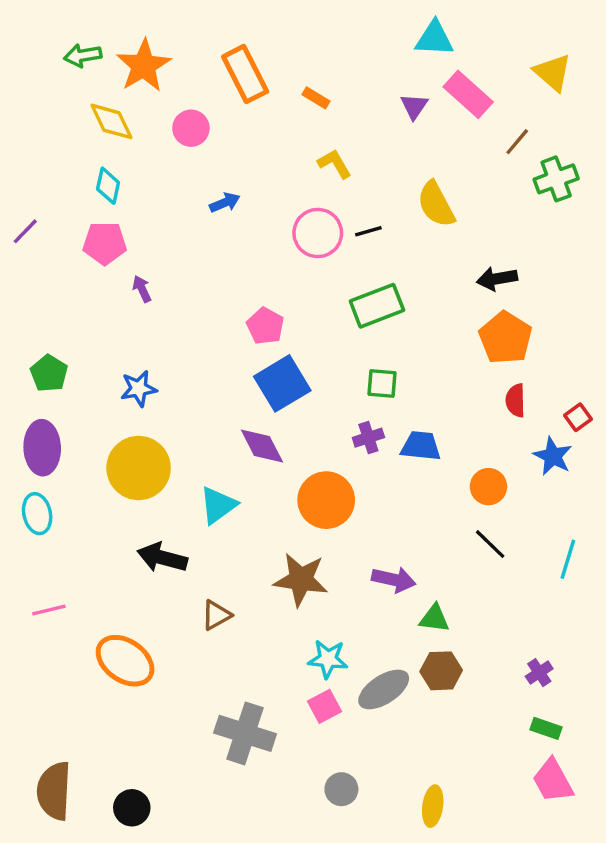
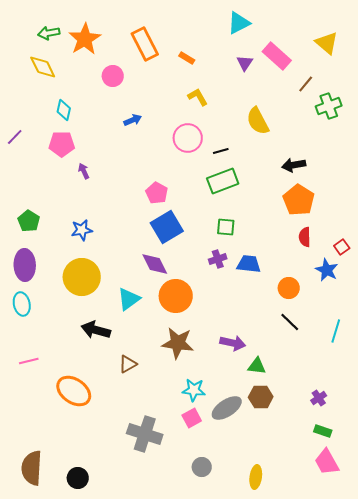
cyan triangle: (434, 39) -> (239, 23), moved, turned -30
yellow diamond: (112, 121) -> (43, 67), moved
black line: (368, 231) -> (221, 151), moved
orange circle: (326, 500) -> (176, 296), moved

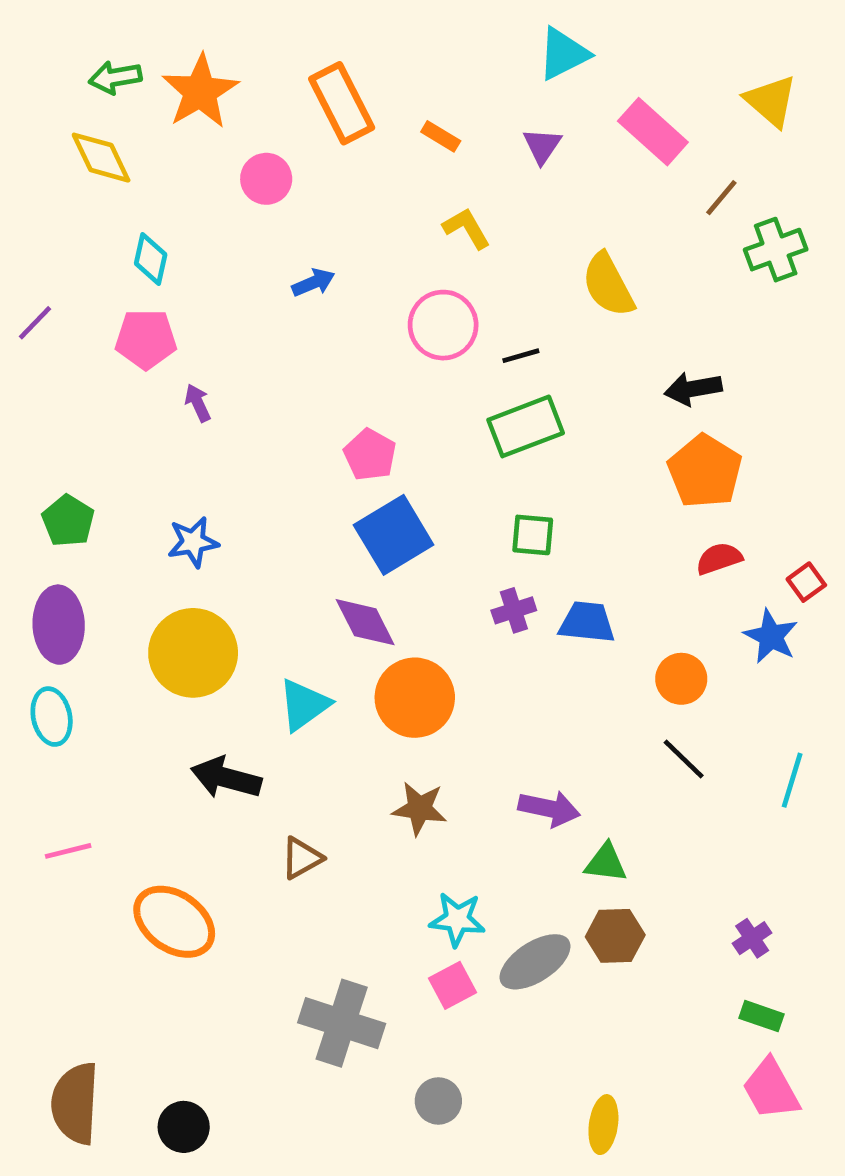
purple triangle: (245, 63) -> (542, 146), moved
red semicircle: (305, 237) -> (719, 559), turned 72
brown star: (178, 343) -> (419, 809), size x0.7
gray circle: (202, 467) -> (438, 1101), moved

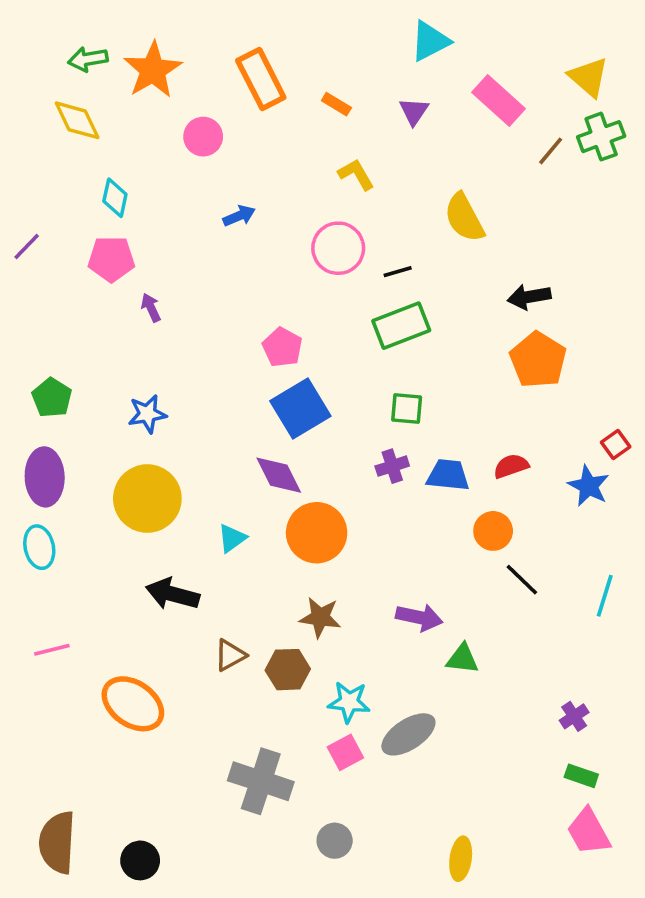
green cross: (776, 250) -> (601, 137), moved
red semicircle: (719, 559) -> (511, 466), moved
orange circle: (681, 679) -> (493, 531), moved
cyan triangle: (304, 705) -> (232, 538), size x0.7
brown hexagon: (615, 936) -> (288, 670), moved

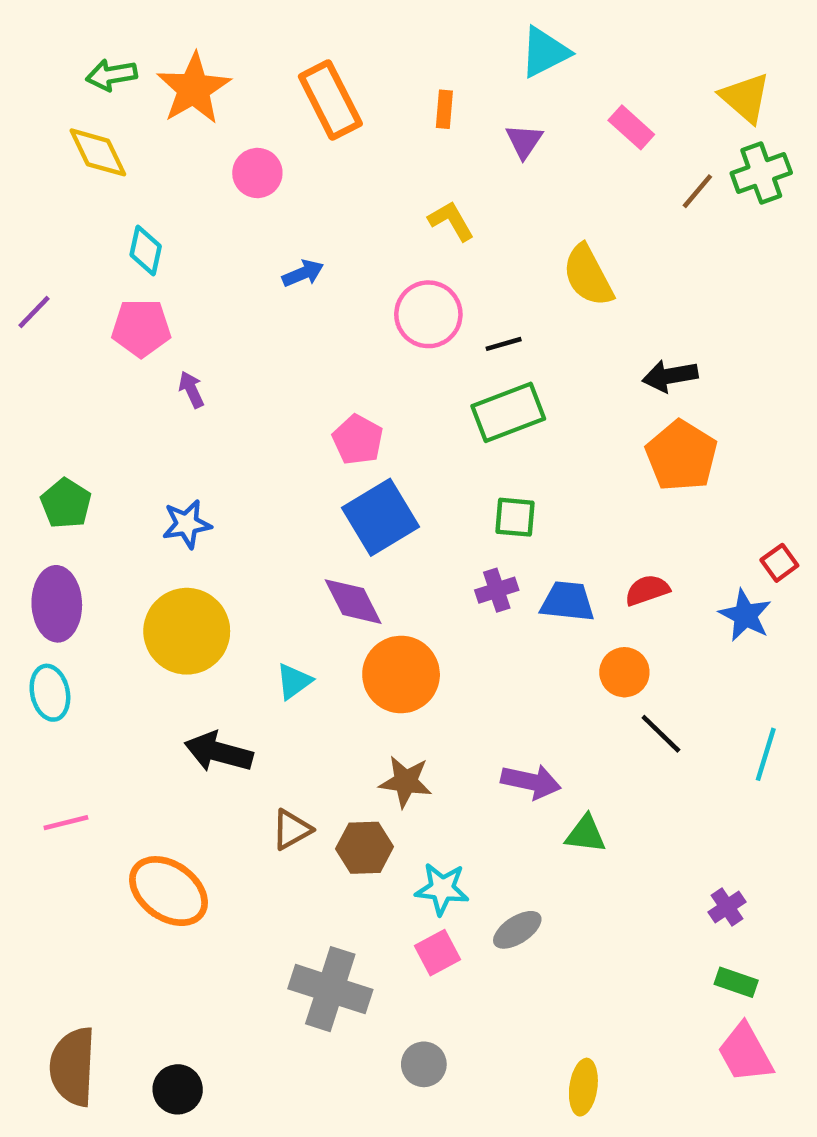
pink rectangle: (498, 101) -> (631, 127), size x0.7
orange rectangle: (336, 104) -> (444, 109), moved, turned 64
gray ellipse: (408, 734) -> (517, 930), size x0.7

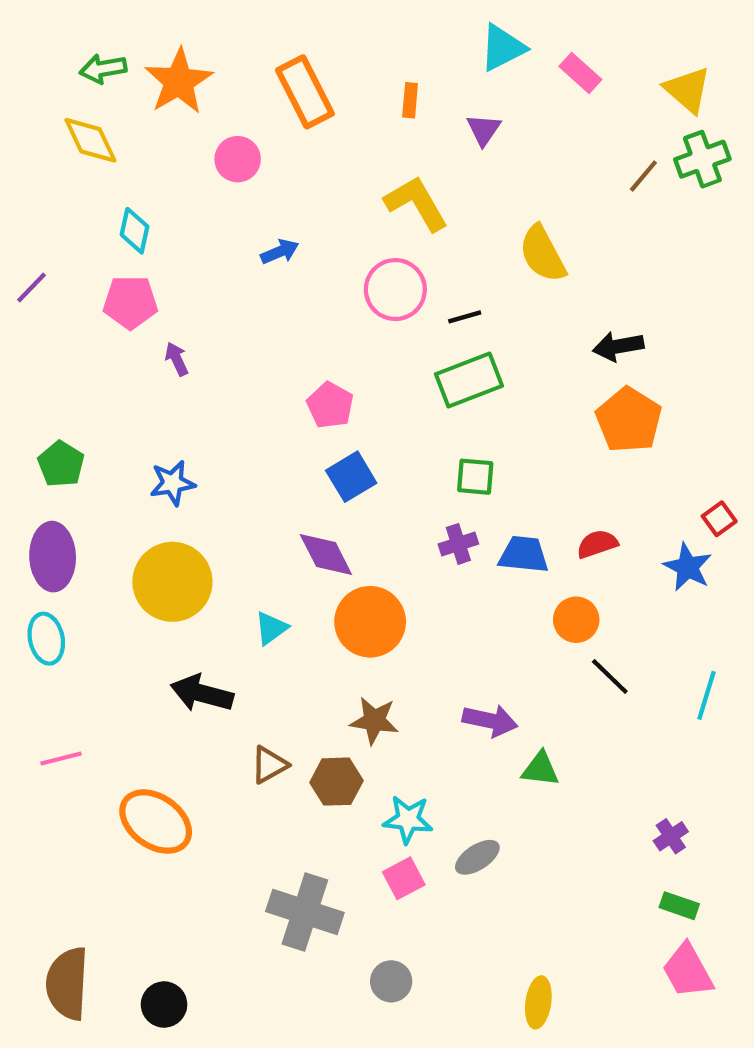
pink rectangle: (631, 127) -> (580, 73), moved
yellow L-shape: (451, 221) -> (416, 203), size x1.5
blue square: (381, 517) -> (351, 477), size x0.7

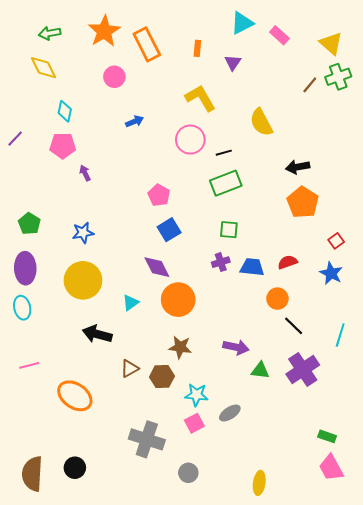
orange star: (179, 81) -> (104, 31), moved
red square: (719, 519) -> (336, 241), moved
purple cross: (671, 836) -> (303, 369), moved, size x2.0
black circle: (164, 1004) -> (75, 468), moved

